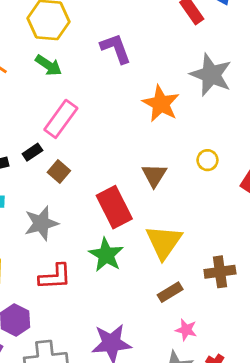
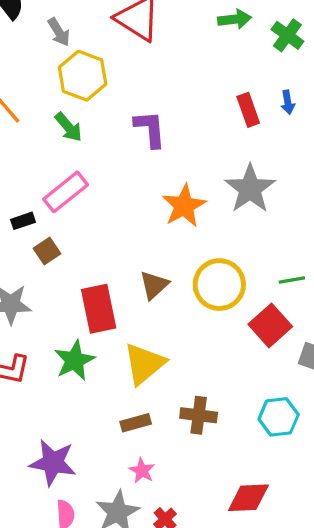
yellow circle: (207, 160) -> (219, 285), size x2.0

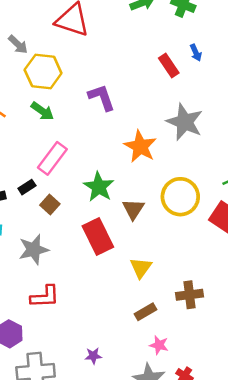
green star: (74, 360) -> (99, 187), moved
yellow triangle: (144, 364) -> (141, 268), size x0.7
purple star: (53, 463) -> (93, 356), size x0.5

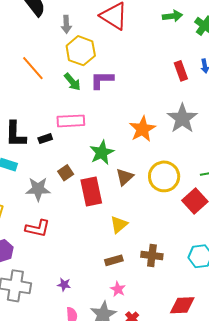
gray arrow: (18, 44) -> (66, 24), turned 30
purple L-shape: (102, 97) -> (102, 80), moved, turned -85
pink rectangle: (52, 158) -> (71, 121), turned 36
brown square: (50, 204) -> (66, 173), moved

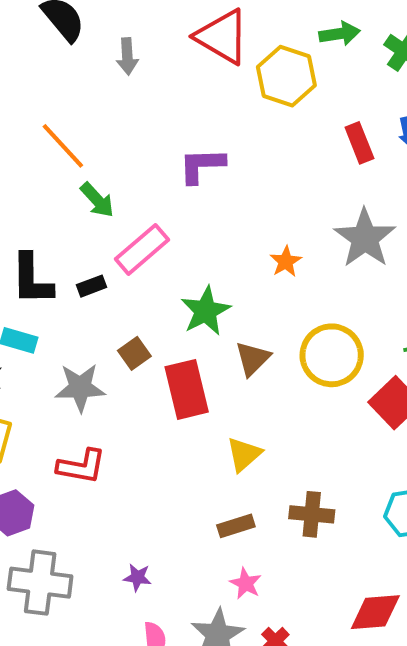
yellow hexagon: (81, 51) -> (286, 76), moved
green arrow: (72, 82) -> (97, 200), moved
pink rectangle: (71, 121) -> (142, 249), turned -36
orange star: (142, 129) -> (286, 261), size x0.6

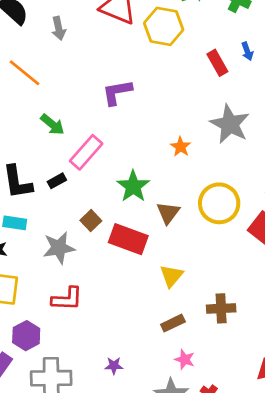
orange line: (63, 146) -> (24, 73), moved
red rectangle: (187, 389) -> (128, 239), turned -48

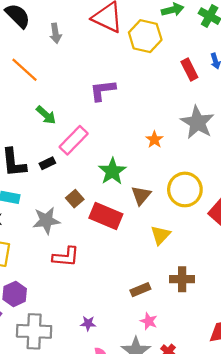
yellow triangle: (171, 276) -> (160, 235), moved
red L-shape: (67, 299) -> (66, 257), moved

